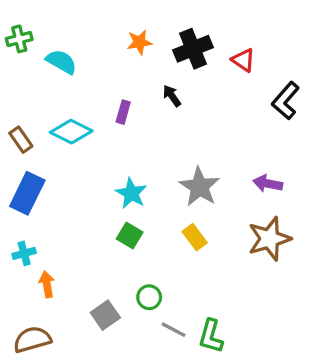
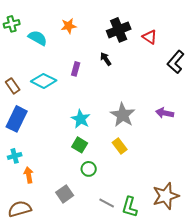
orange star: (139, 42) -> (69, 26), moved
brown star: (269, 239) -> (166, 196), moved
green circle: (149, 297) -> (89, 169), moved

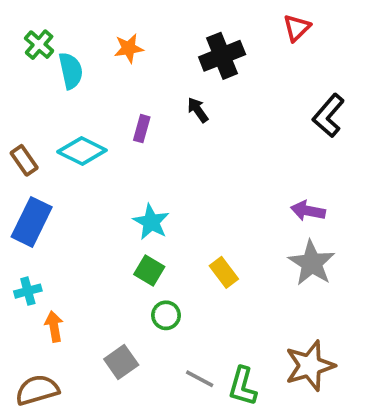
green cross: (12, 24) -> (39, 45), moved, turned -35
red triangle: (150, 37) -> (297, 28), moved, turned 42
cyan semicircle: (38, 38) -> (71, 71), turned 48
gray star: (123, 115) -> (312, 263), moved

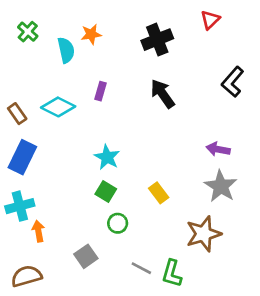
cyan semicircle: (71, 71) -> (66, 50), moved
black arrow: (198, 110) -> (163, 94), moved, size x1.6
cyan cross: (28, 291) -> (20, 206), size x1.5
brown star: (310, 366) -> (204, 234), moved

